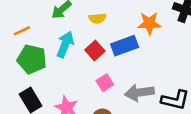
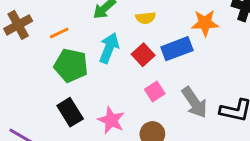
gray arrow: (139, 93) -> (195, 102), turned -116

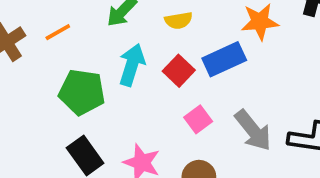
orange line: (59, 33) -> (58, 32), moved

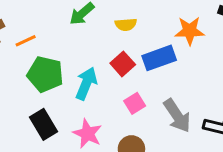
orange line: (58, 32) -> (26, 41), moved
cyan arrow: (132, 65) -> (86, 84), moved

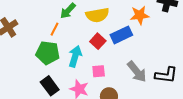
yellow semicircle: (126, 24) -> (97, 15), size x1.6
orange line: (26, 41) -> (55, 29), moved, turned -32
pink square: (135, 103) -> (99, 71), moved, turned 32

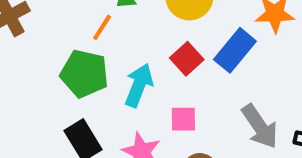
blue rectangle: (121, 35) -> (235, 50), turned -30

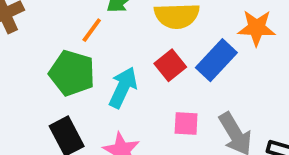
pink square: (183, 119) -> (186, 124), moved

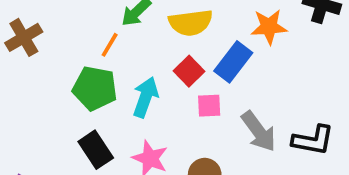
pink square: (186, 124) -> (209, 106), moved

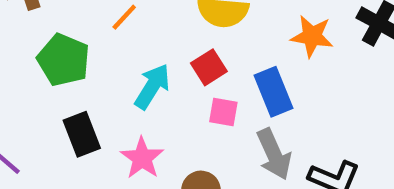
blue rectangle: (233, 62) -> (274, 92), moved, turned -72
green pentagon: (95, 88) -> (63, 60), moved

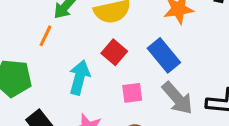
pink square: (223, 112) -> (132, 93), moved

